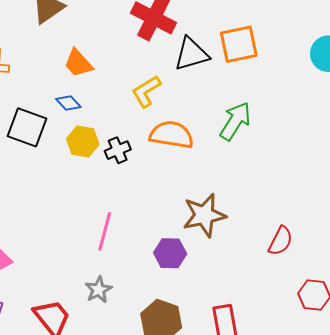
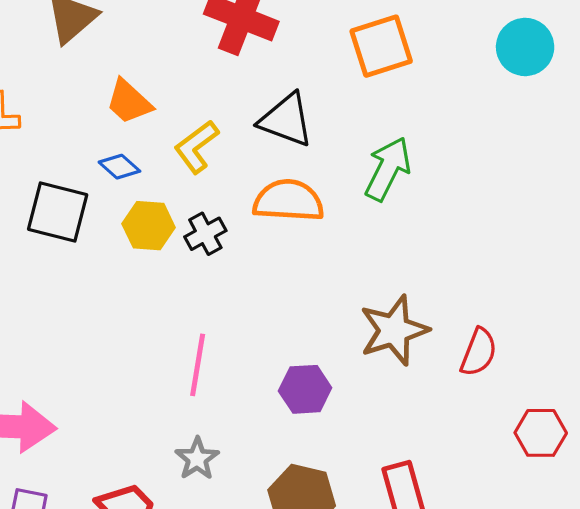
black triangle: (191, 54) -> (286, 120), moved, turned 42
yellow L-shape: (146, 91) -> (196, 147), moved
brown star: (204, 215) -> (394, 330), moved

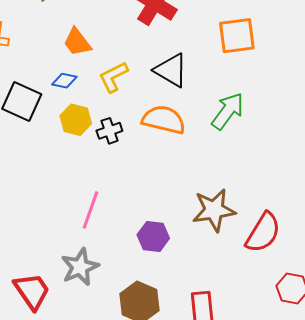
blue diamond: (119, 167) -> (64, 81), turned -40
red semicircle: (479, 352) -> (263, 233), size x1.4
gray star: (197, 459) -> (80, 267), size x1.4

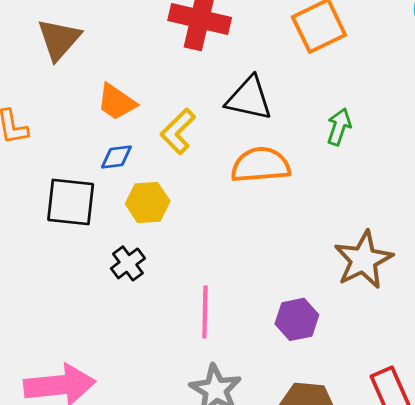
green arrow: (228, 111) -> (339, 127), size x0.7
black cross: (109, 131) -> (128, 263), moved

